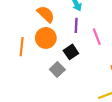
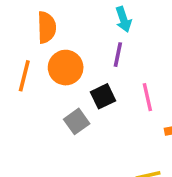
orange semicircle: (46, 14) -> (47, 27), moved, turned 36
pink line: (97, 37) -> (147, 97), moved

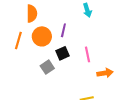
cyan arrow: (123, 19) -> (87, 10), moved
purple line: (118, 55) -> (63, 30), moved

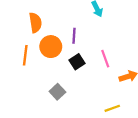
gray square: (47, 67) -> (57, 92), moved

